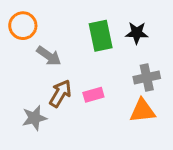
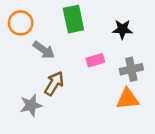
green rectangle: (101, 36) -> (73, 19), moved
pink rectangle: (93, 95) -> (95, 60), moved

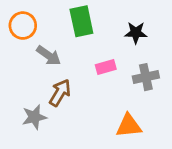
orange triangle: (128, 99) -> (129, 126), moved

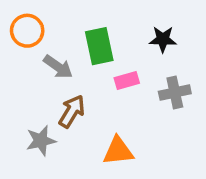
green rectangle: (81, 21) -> (99, 46), moved
orange triangle: (129, 126) -> (118, 151), moved

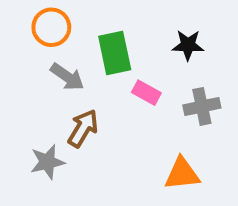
orange circle: (27, 31) -> (51, 27), moved
pink rectangle: (127, 81) -> (146, 93), turned 45
orange triangle: (118, 151) -> (182, 174), moved

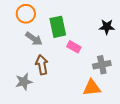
black star: (188, 45) -> (107, 27), moved
gray cross: (202, 106) -> (102, 65), moved
brown arrow: (83, 128) -> (42, 65), turned -42

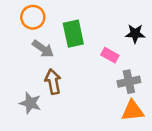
pink rectangle: (74, 47) -> (110, 55), moved
gray star: (24, 82) -> (30, 103), turned 30
orange triangle: (92, 88) -> (133, 111), moved

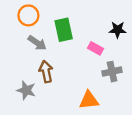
orange triangle: (133, 111) -> (89, 100), moved

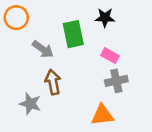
orange circle: (28, 15) -> (16, 18), moved
black star: (118, 30) -> (105, 18), moved
gray cross: (112, 72) -> (116, 81), moved

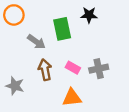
pink rectangle: (110, 56) -> (73, 68), moved
gray star: (30, 104) -> (15, 86), moved
orange triangle: (102, 115) -> (72, 98), moved

